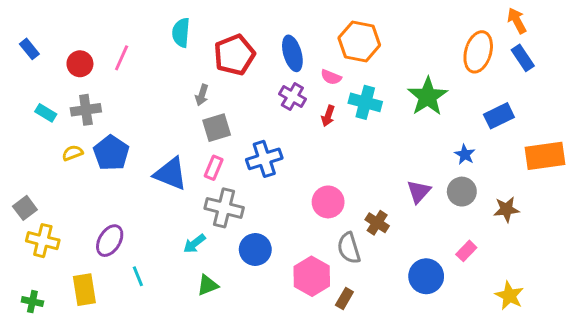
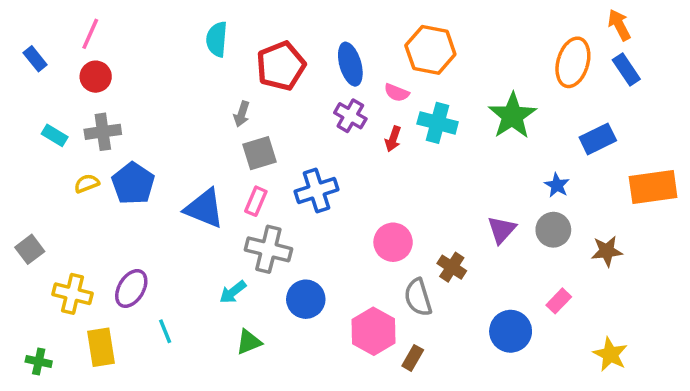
pink line: (122, 58) -> (90, 34), moved
yellow cross: (43, 241) -> (73, 294), moved

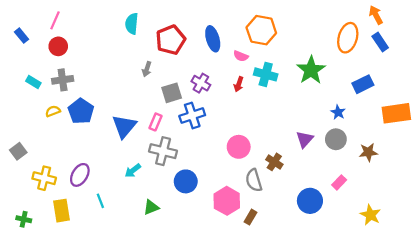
purple cross: (350, 116) -> (201, 83), moved
gray square: (259, 153) -> (172, 93), moved
blue triangle: (204, 208) -> (124, 126), turned 48
cyan arrow: (233, 292) -> (133, 171), moved

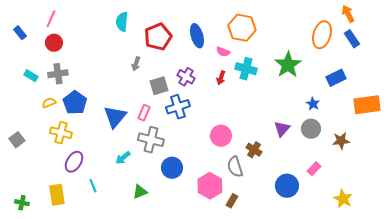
yellow cross: (44, 178) -> (61, 133), moved

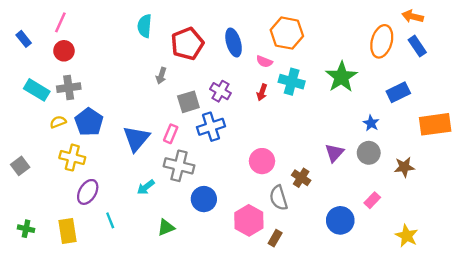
orange arrow: (348, 14) -> (413, 16), turned -48
cyan rectangle: (31, 76) -> (37, 90), size x1.5
green cross: (22, 203) -> (26, 229), moved

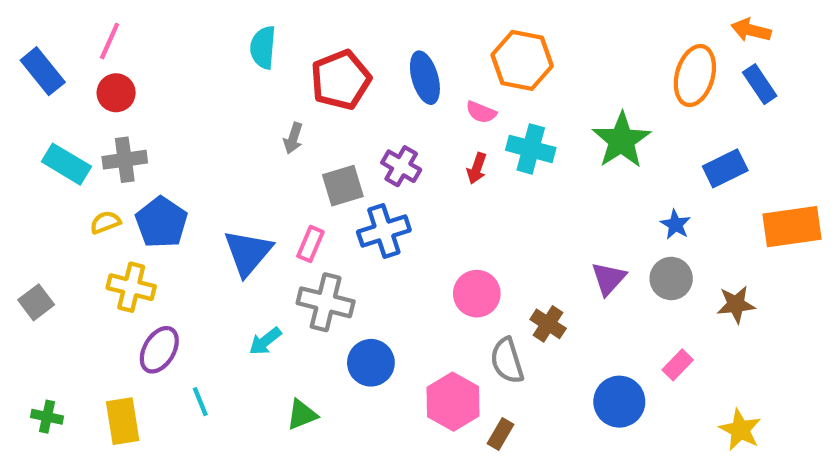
blue rectangle: (24, 39) -> (43, 71), size x1.5

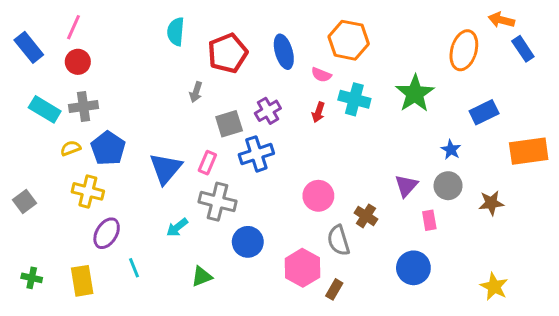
blue rectangle: (760, 84) -> (523, 49), moved
purple cross: (401, 166) -> (268, 111), turned 30
pink rectangle: (678, 365) -> (429, 220), moved, turned -54

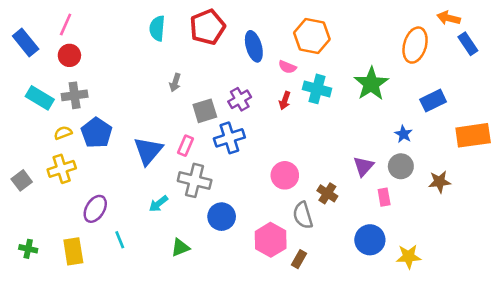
red pentagon: (228, 53) -> (207, 27), moved
yellow cross: (88, 191) -> (62, 169), moved, turned -32
yellow star: (494, 287) -> (409, 257), moved, turned -30

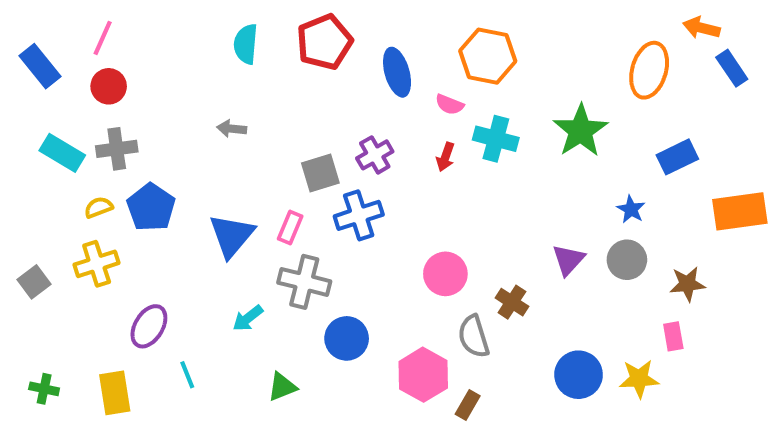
gray arrow: (175, 82) -> (232, 129), moved, turned 78
pink rectangle: (384, 197) -> (673, 336), moved
yellow star: (409, 257) -> (639, 379), moved

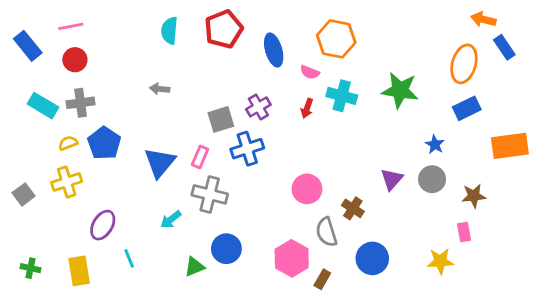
pink line: (103, 38) -> (71, 26), turned 55
orange ellipse: (649, 70) -> (464, 64), moved
green star: (581, 131) -> (400, 90), turned -30
blue circle: (347, 338) -> (226, 249), moved
blue circle: (579, 375) -> (372, 258), moved

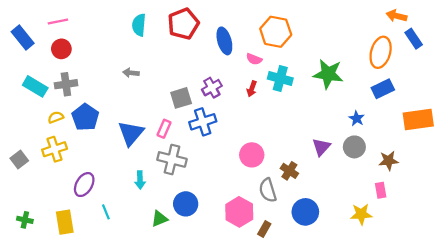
cyan arrow: (171, 219) -> (140, 180), turned -54

